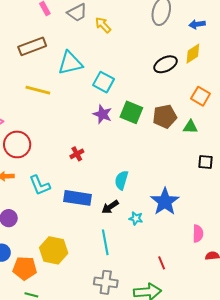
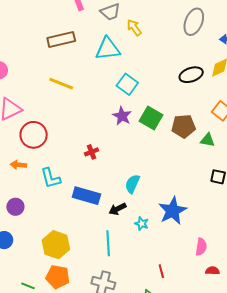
cyan triangle: (70, 63) -> (108, 49), moved
orange pentagon: (25, 268) -> (58, 277), moved

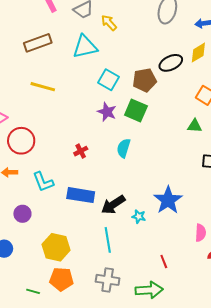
brown pentagon: (183, 126) -> (145, 80), moved
cyan semicircle: (132, 184) -> (124, 148), moved
purple circle: (15, 207) -> (22, 214), moved
black arrow: (118, 209) -> (113, 205), size x1.4

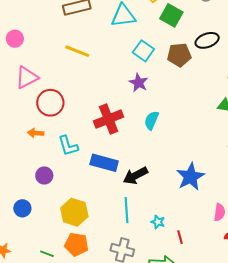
green square: (136, 111) -> (171, 15), moved
red cross: (81, 151) -> (109, 119), size x2.0
cyan star: (139, 216) -> (158, 222), moved

